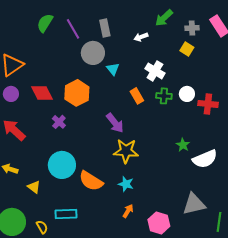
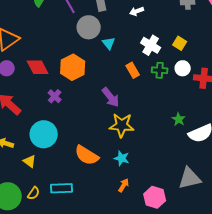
yellow square: (187, 49) -> (180, 43), moved
cyan circle: (62, 165) -> (44, 134), moved
yellow semicircle: (42, 227) -> (34, 193), moved, turned 64

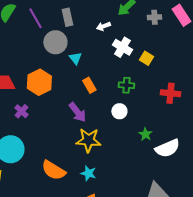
white cross: (151, 45) -> (122, 47), moved
white circle: (183, 68) -> (119, 111), moved
orange rectangle: (133, 70) -> (89, 85), moved

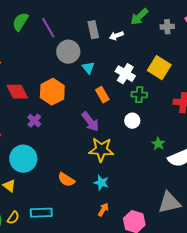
gray rectangle: (67, 17) -> (93, 30), moved
white cross: (122, 47) -> (125, 74), moved
yellow square: (146, 58) -> (159, 68), size x1.6
orange semicircle: (53, 170) -> (66, 180), size x0.7

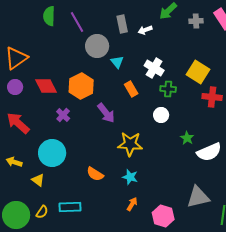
green semicircle: (20, 22) -> (49, 16), turned -30
yellow square: (159, 68) -> (198, 72), moved
purple arrow: (90, 122) -> (106, 113), moved

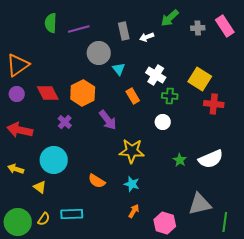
purple line: (77, 22) -> (79, 29), turned -75
red arrow: (18, 123) -> (20, 130), turned -30
green star: (187, 138) -> (180, 160), moved

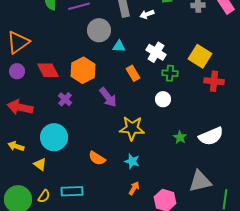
cyan triangle: (119, 69) -> (119, 46), turned -48

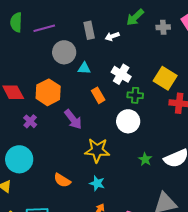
white circle: (163, 99) -> (128, 121), size x1.5

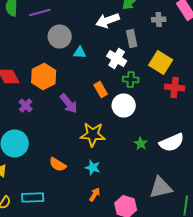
gray cross: (163, 27) -> (159, 20), moved
gray rectangle: (89, 30) -> (132, 38), moved
white arrow: (112, 36) -> (108, 20), size x1.6
orange rectangle: (98, 95) -> (101, 90), moved

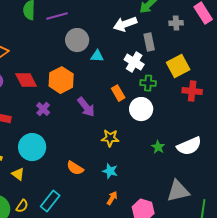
yellow square: (161, 62) -> (178, 66), turned 30
yellow star: (93, 134) -> (110, 138), size x0.7
cyan rectangle: (33, 198) -> (50, 201), turned -50

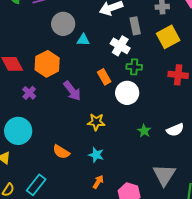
yellow square: (178, 66) -> (168, 37), moved
white semicircle: (189, 146) -> (175, 130), size x0.7
gray triangle: (178, 191) -> (164, 175), turned -45

